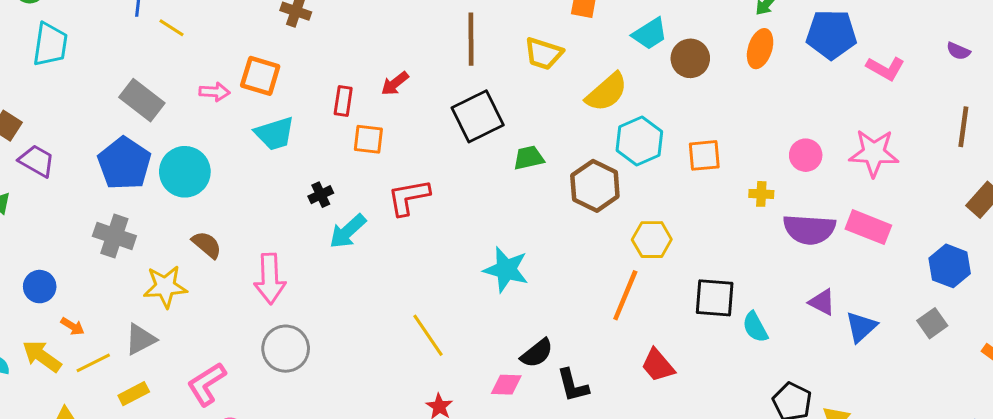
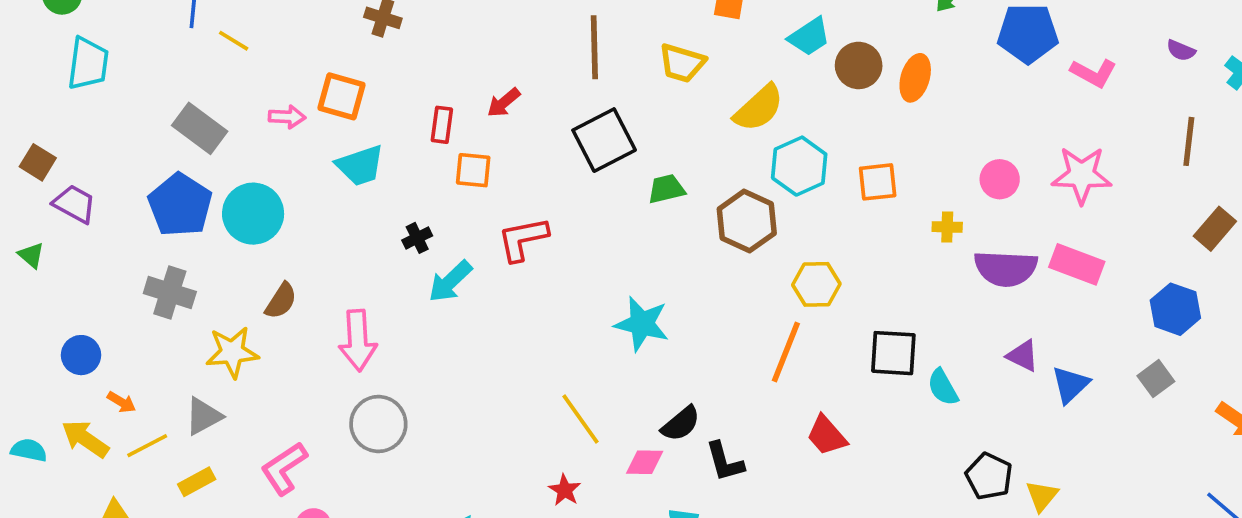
orange ellipse: (760, 49) -> (915, 78), moved
brown semicircle: (207, 245) -> (281, 301), turned 84
yellow line: (428, 335) -> (581, 419), moved

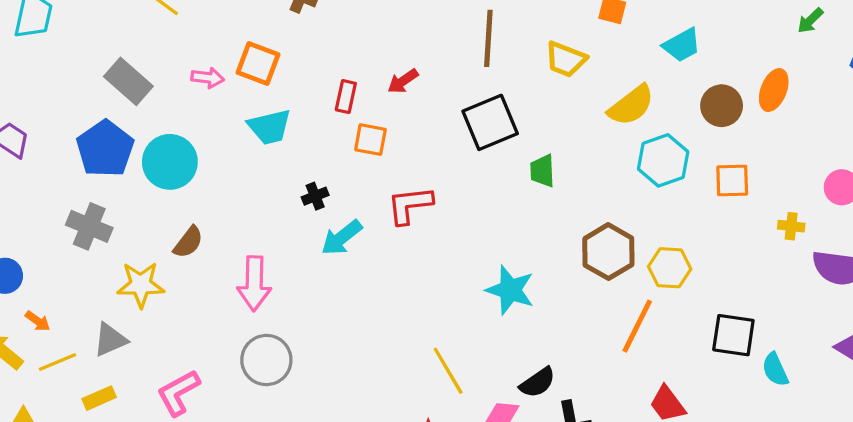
brown circle: (859, 65) -> (722, 106), moved
green trapezoid: (666, 189) -> (542, 171), turned -84
brown hexagon: (747, 221) -> (608, 252), moved

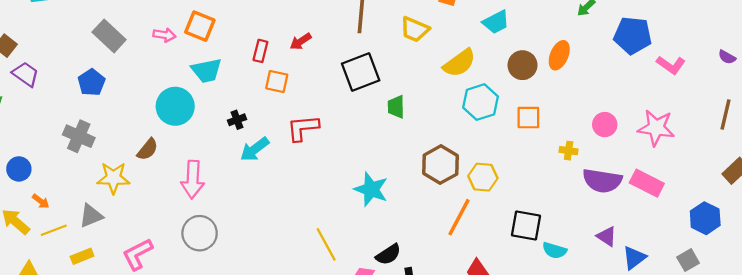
blue pentagon: (105, 149) -> (91, 82), size x0.7
cyan circle: (170, 162) -> (175, 106), moved
cyan semicircle: (775, 370) -> (554, 250), turned -50

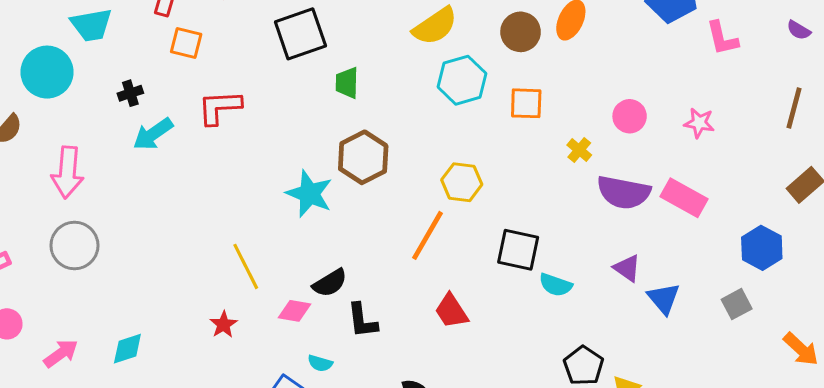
pink L-shape: (671, 65) -> (722, 38), turned 40
pink star: (656, 128) -> (699, 123), size x0.6
yellow cross: (569, 151) -> (579, 150), turned 30
brown hexagon: (441, 165) -> (363, 157), moved
blue triangle: (634, 258) -> (664, 298), turned -35

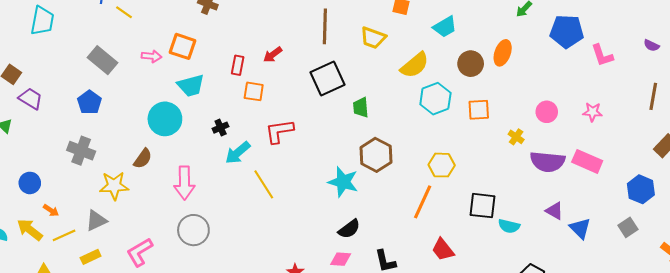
yellow line: (246, 266) -> (264, 184), moved
black semicircle: (330, 283) -> (349, 229), moved

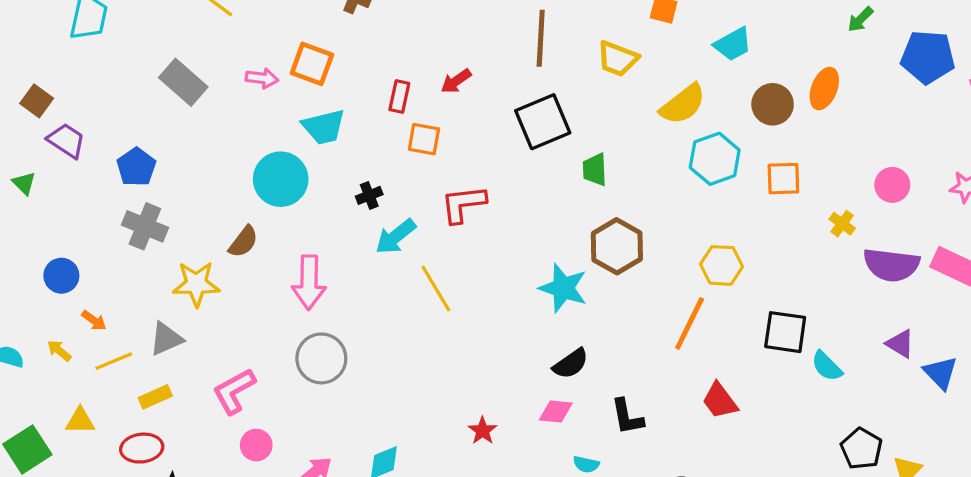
blue pentagon: (89, 102) -> (136, 167), moved
cyan semicircle: (509, 226) -> (827, 366), turned 30
yellow arrow: (30, 230) -> (59, 351), size x0.6

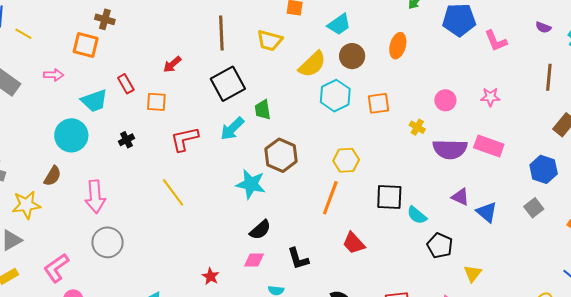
orange square: (312, 64) -> (86, 45), moved
red rectangle: (399, 96) -> (126, 84), moved, turned -36
brown circle: (773, 104) -> (352, 56), moved
cyan arrow: (396, 237) -> (232, 129), moved
black pentagon: (861, 449) -> (440, 246), moved

